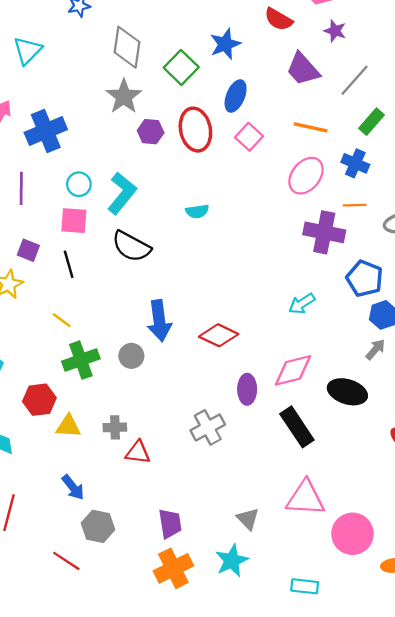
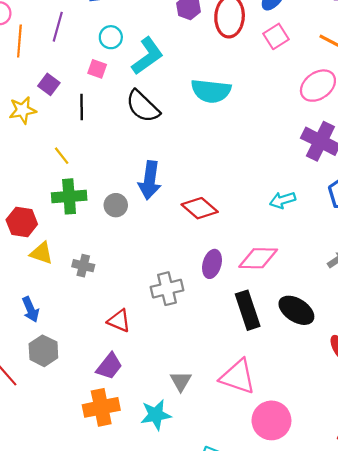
cyan semicircle: (197, 211) -> (211, 91), size x1.8
pink square: (74, 221) -> (97, 69), size x0.7
black ellipse: (347, 392) -> (296, 310), moved
red triangle: (138, 452) -> (119, 321), moved
purple trapezoid: (170, 524) -> (109, 366), turned 32

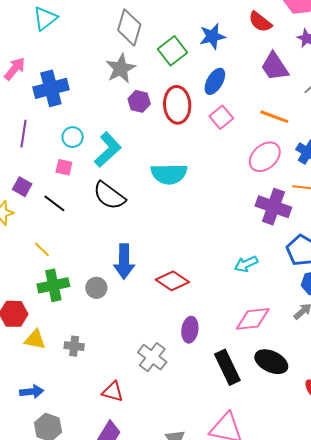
black line: (82, 107) -> (54, 203), turned -45
pink diamond: (258, 258) -> (253, 319), moved
gray cross: (167, 289) -> (152, 357), turned -32
blue arrow: (31, 309) -> (32, 392), turned -65

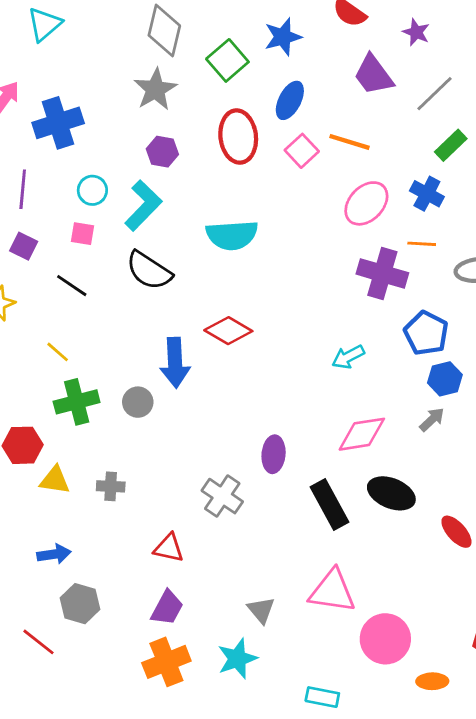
purple hexagon: (139, 101) -> (162, 152), moved
orange line: (274, 117) -> (350, 142), moved
purple square: (22, 187) -> (24, 246), moved
red diamond: (172, 281) -> (228, 331), moved

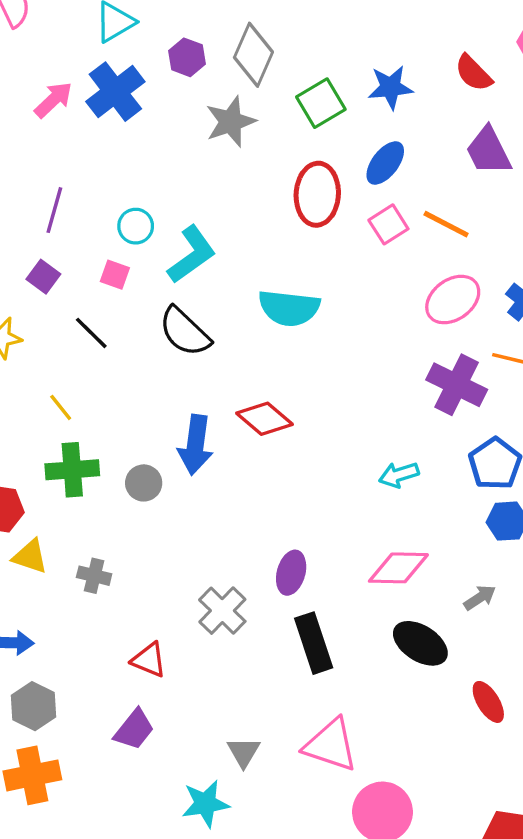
blue cross: (58, 123) -> (115, 92), moved, turned -30
purple hexagon: (162, 152) -> (187, 57), moved
gray arrow: (432, 420) -> (480, 598), moved
black rectangle: (329, 505) -> (314, 643), moved
orange cross: (166, 662) -> (32, 775), moved

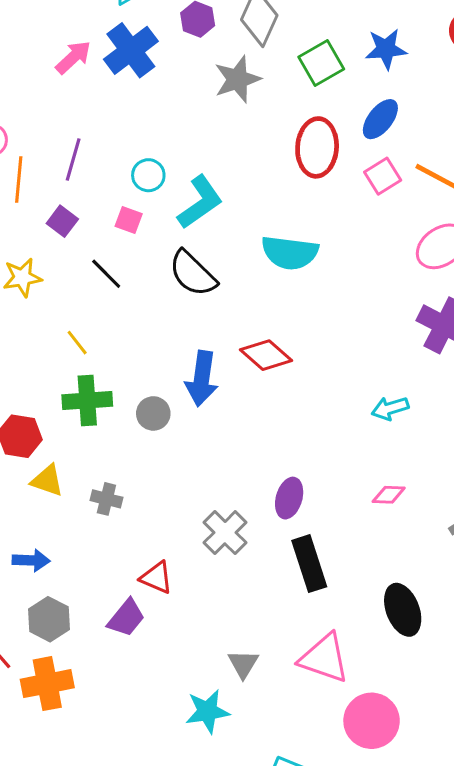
pink diamond: (398, 568) -> (389, 495), size x0.6
black ellipse: (420, 643) -> (403, 610), moved, turned 36
purple trapezoid: (134, 729) -> (126, 618), moved

